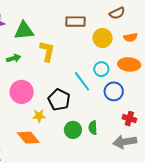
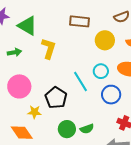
green triangle: (24, 31) -> (27, 26), turned 30
green semicircle: (93, 128) -> (87, 129), turned -112

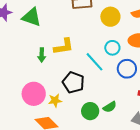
yellow L-shape: (49, 48) -> (64, 46), moved, turned 75
green arrow: (14, 52) -> (42, 55), moved, turned 112
pink circle: (19, 86) -> (34, 94), moved

